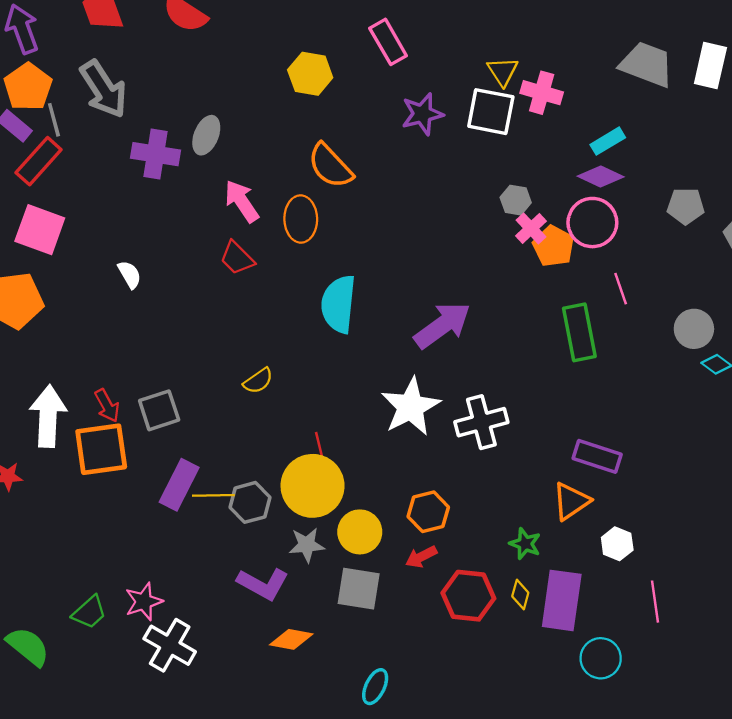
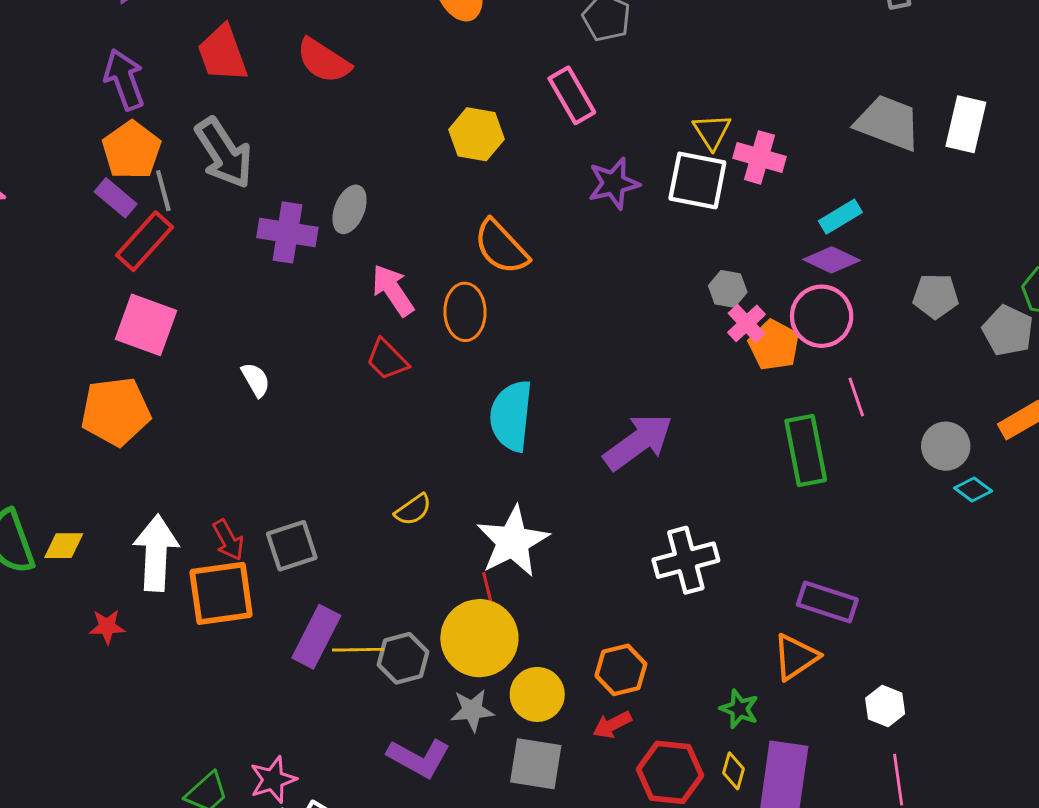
white star: (411, 407) -> (513, 541), moved
white hexagon: (617, 544) -> (885, 706), moved

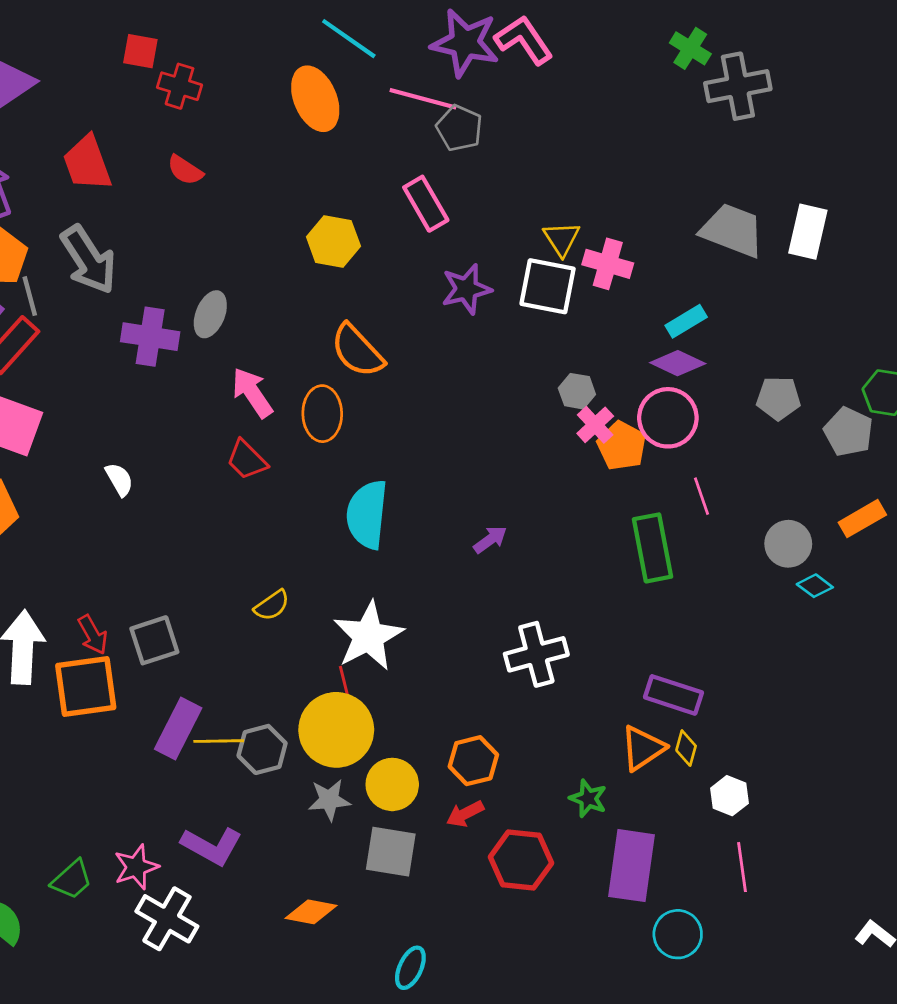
red semicircle: (324, 61) -> (185, 170), size x0.7
purple arrow: (638, 442) -> (490, 540), size x0.5
purple L-shape: (419, 758) -> (212, 846), moved
yellow diamond: (734, 771) -> (686, 748), moved

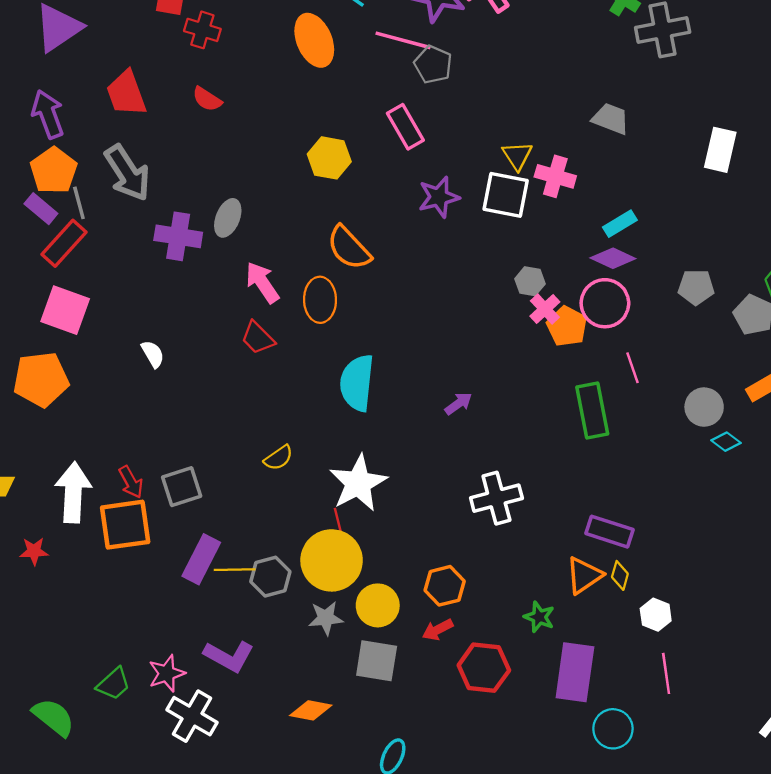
gray trapezoid: (732, 230) -> (611, 119), moved, size x0.7

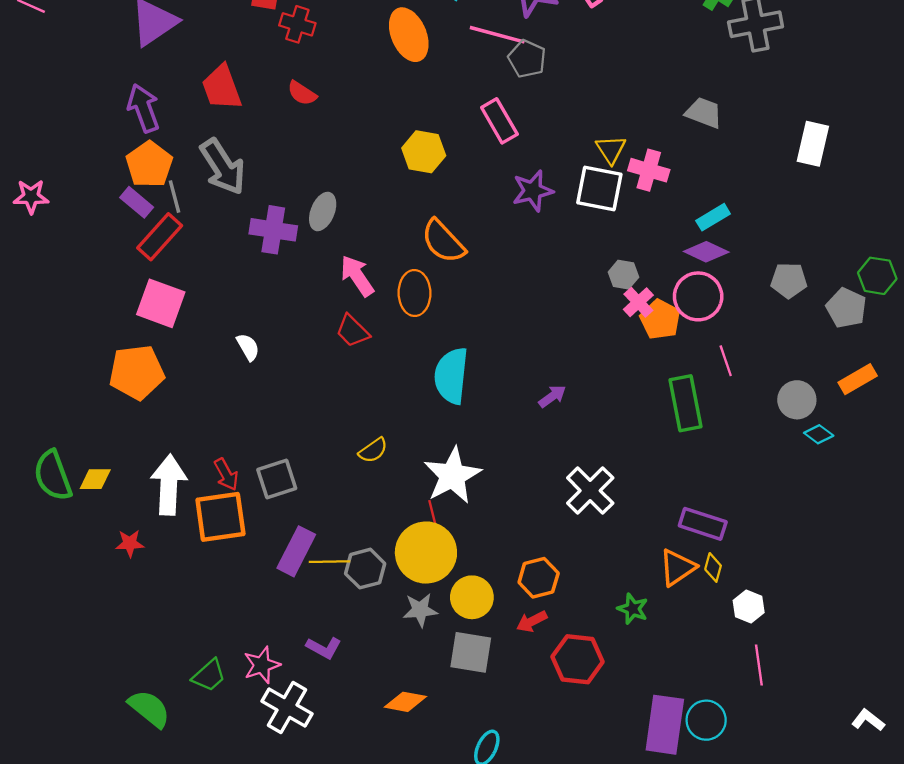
white cross: (496, 498) -> (590, 491), turned -30
purple L-shape: (229, 656) -> (324, 648), size x0.7
purple rectangle: (575, 672) -> (665, 725), moved

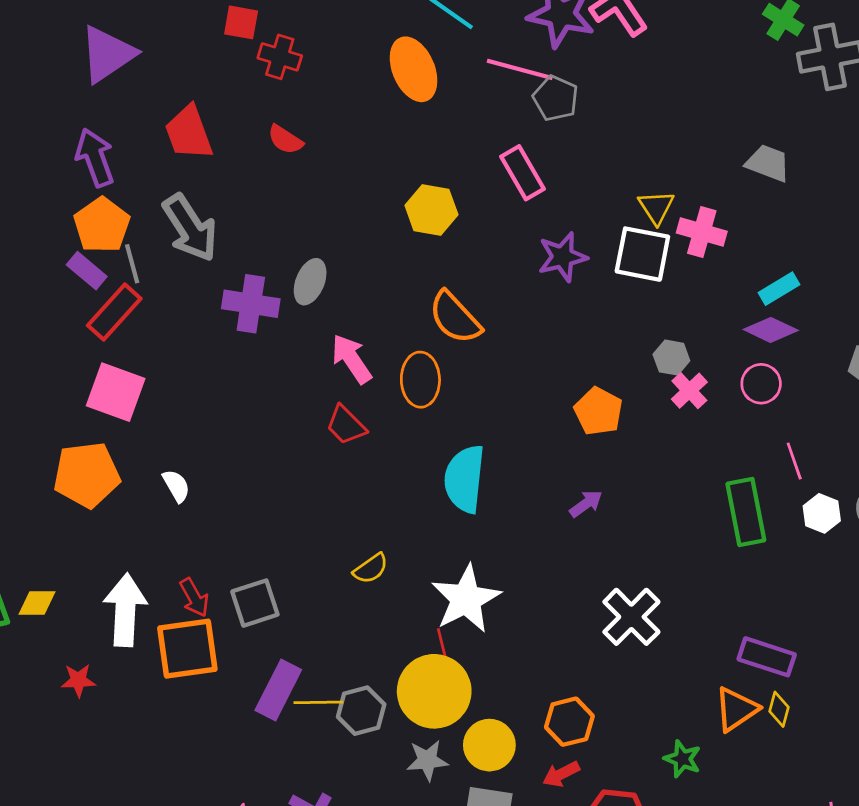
pink circle: (698, 296) -> (761, 384), size x0.7
orange pentagon: (660, 319) -> (598, 411), moved
white semicircle: (248, 347) -> (176, 486), moved
white hexagon: (749, 606) -> (822, 513), moved

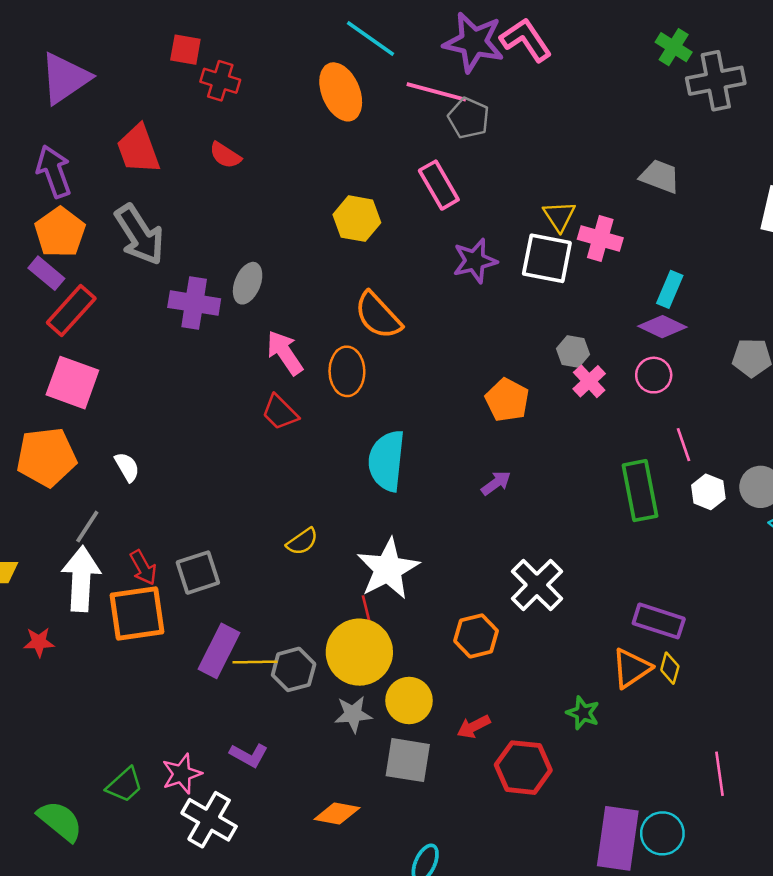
gray line: (132, 264) -> (87, 527), moved, turned 48
cyan rectangle: (779, 289) -> (670, 289), turned -36
orange hexagon: (569, 722) -> (476, 636), moved

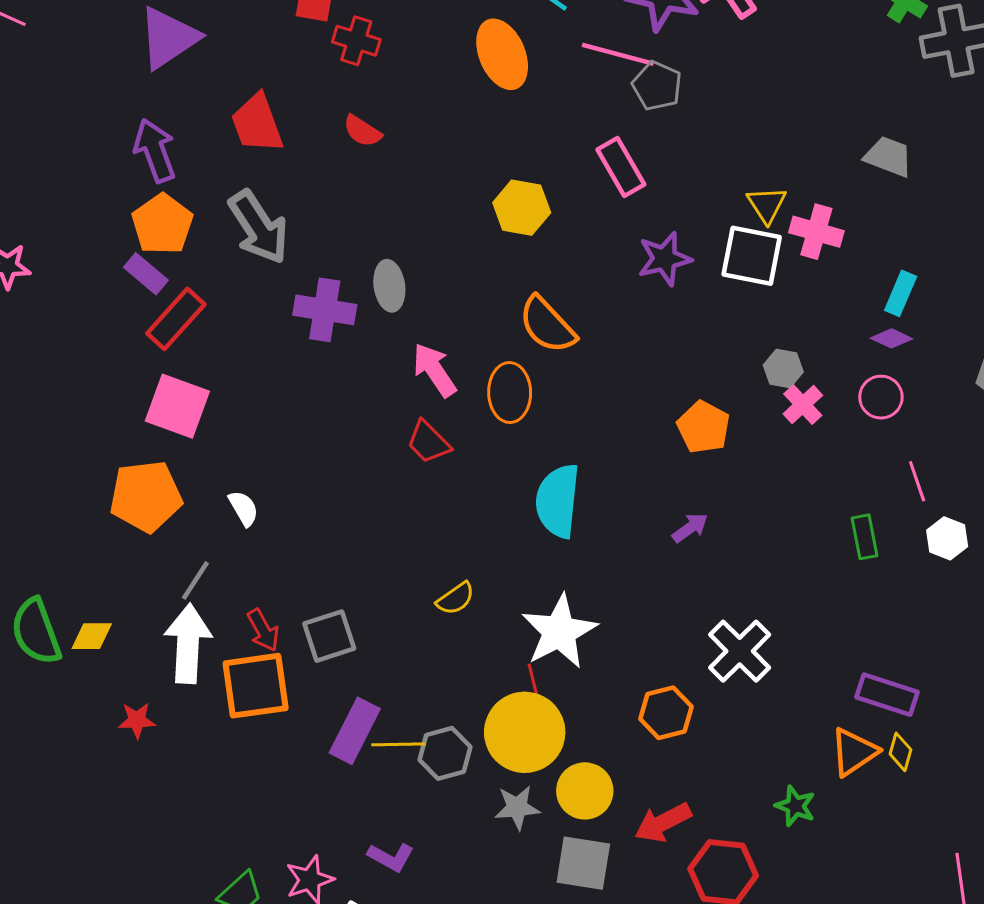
gray ellipse: (248, 283) -> (389, 286), turned -30
purple diamond: (662, 327) -> (891, 338), size x0.7
green rectangle: (640, 491) -> (864, 537), size x0.6
red arrow: (474, 727) -> (663, 823), size x1.4

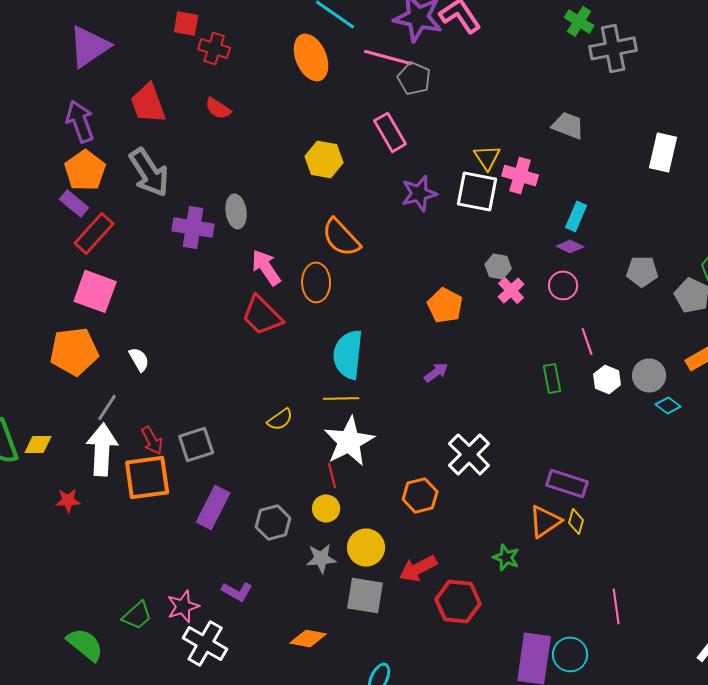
red trapezoid: (428, 442) -> (262, 315), size x1.4
yellow circle: (525, 732) -> (326, 508), size x0.5
yellow line: (398, 744) -> (341, 398), moved

